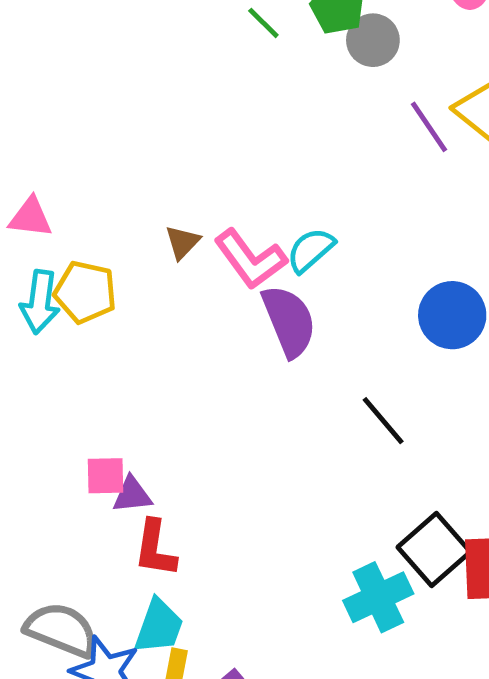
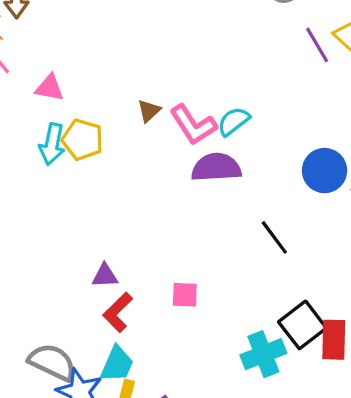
purple semicircle: (289, 321) -> (216, 167), turned -75
pink square: (106, 476) -> (185, 295), moved
red L-shape: (155, 548) -> (118, 312), turned 33

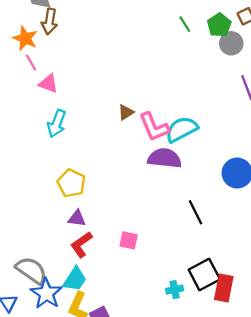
pink triangle: (49, 88) -> (48, 84), moved
cyan semicircle: (233, 121) -> (182, 129), size x1.4
yellow pentagon: (83, 140) -> (71, 183), moved
cyan cross: (263, 354) -> (175, 290), size x0.6

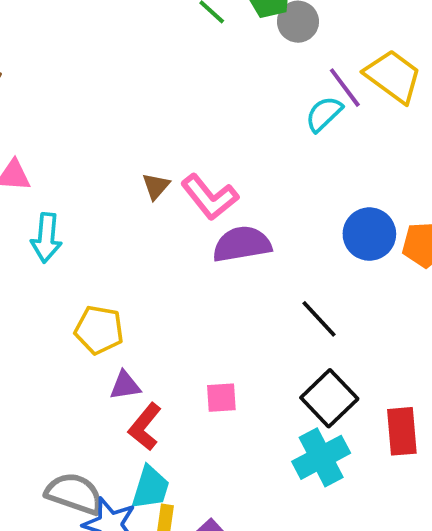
cyan semicircle: (182, 129) -> (324, 114), moved, size x0.7
black square: (204, 274) -> (329, 398), moved
cyan cross: (175, 290) -> (321, 457), size x1.8

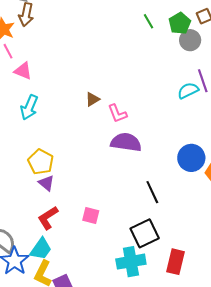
pink L-shape: (210, 197) -> (117, 114), size x0.7
purple triangle: (125, 386) -> (46, 183), moved, turned 30

